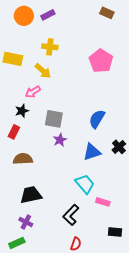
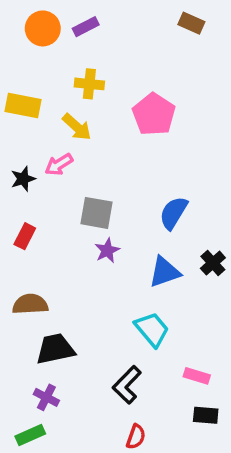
pink pentagon: (101, 61) -> (154, 114), moved
black star: (22, 111) -> (23, 179), moved
brown semicircle: (23, 159) -> (30, 304), moved
pink rectangle: (103, 202) -> (197, 376), moved

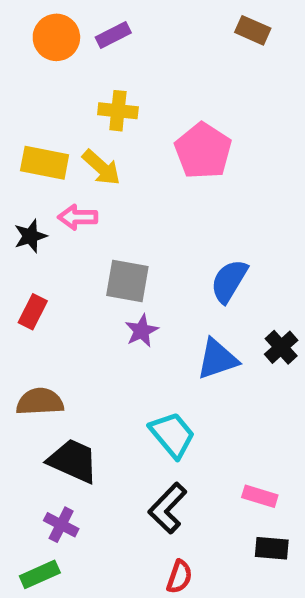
yellow rectangle: (23, 105) -> (45, 163), moved
pink arrow: (59, 165) -> (78, 217), turned 32
cyan trapezoid: (152, 329) -> (172, 435), moved
black trapezoid: (55, 349) -> (73, 461), turned 36

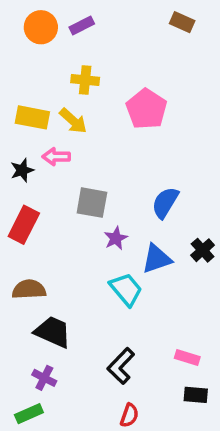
red rectangle: (33, 312) -> (24, 225), size x1.5
purple star: (142, 331) -> (116, 238), moved
cyan trapezoid: (172, 435) -> (126, 289), moved

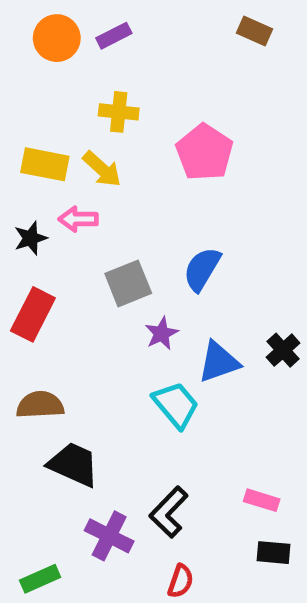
gray square: (92, 203) -> (128, 283), turned -32
blue semicircle: (165, 203) -> (202, 269), moved
purple cross: (44, 378) -> (109, 536), moved, size x1.4

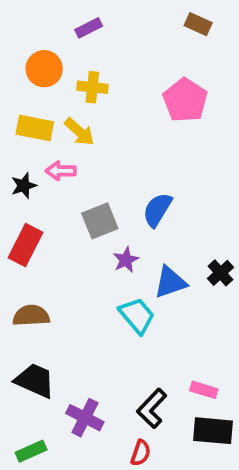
orange circle: (57, 38) -> (44, 69), moved
pink pentagon: (204, 152) -> (185, 100), moved
black trapezoid: (73, 464) -> (35, 381), moved
black L-shape: (169, 512) -> (152, 408), moved
black rectangle: (273, 553) -> (213, 431), size x1.5

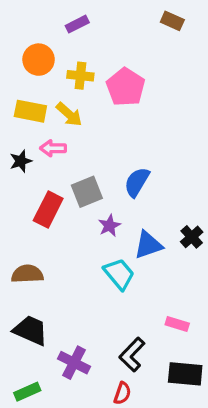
pink pentagon: (185, 100) -> (126, 87), moved
red rectangle: (26, 245) -> (48, 209), moved
pink rectangle: (204, 390) -> (177, 324), moved

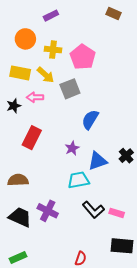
gray square: (87, 192) -> (70, 89), moved
cyan trapezoid: (119, 274) -> (78, 180), turned -60
black L-shape: (132, 355) -> (93, 210), moved, turned -85
purple cross: (74, 363) -> (48, 211), moved

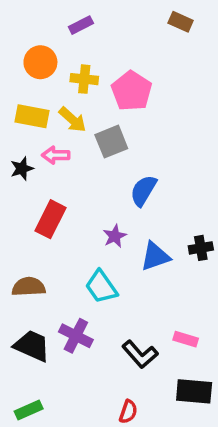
black cross: (126, 156) -> (201, 248), turned 32
cyan trapezoid: (78, 180) -> (101, 287), moved, turned -115
black L-shape: (93, 210) -> (140, 354), moved

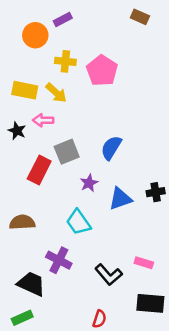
orange circle: (40, 62) -> (35, 35), moved
gray square: (111, 142) -> (67, 152), moved
black star: (22, 169) -> (17, 131), turned -30
black trapezoid: (32, 346) -> (31, 284), moved

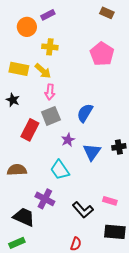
pink pentagon: (102, 71) -> (102, 54), moved
pink arrow: (43, 120) -> (50, 92), moved, turned -84
blue triangle: (120, 199) -> (92, 152), turned -36

